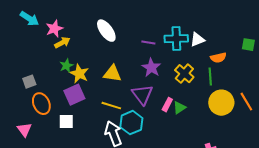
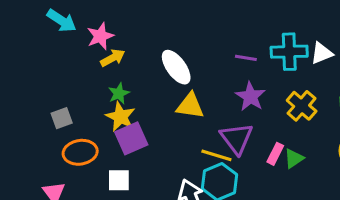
white ellipse: (106, 31) -> (176, 67), moved
yellow star: (79, 74) -> (120, 117), moved
orange ellipse: (41, 104) -> (80, 152), turned -75
yellow line: (111, 106) -> (216, 155), moved

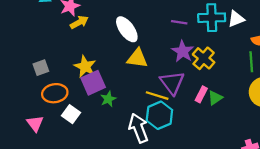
green star: (119, 93) -> (108, 99), moved
yellow cross: (302, 106) -> (204, 58), moved
white square: (119, 180) -> (71, 114), moved, turned 36

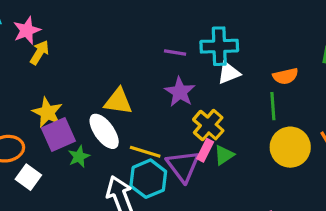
white triangle: (236, 19) -> (229, 73), moved
yellow arrow: (79, 22) -> (39, 52), turned -30
white ellipse: (127, 29) -> (104, 131), moved
yellow cross: (204, 58) -> (208, 125), moved
purple triangle: (172, 83) -> (183, 166), moved

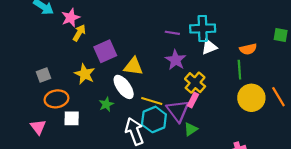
purple square: (58, 134) -> (105, 51), moved
green triangle: (224, 155) -> (191, 129), moved
white square: (28, 177) -> (72, 118), turned -35

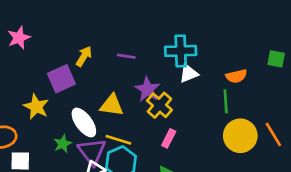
yellow arrow: (79, 33) -> (84, 56), moved
purple line: (172, 33) -> (126, 56), moved
yellow triangle: (133, 66) -> (112, 105), moved
yellow cross: (195, 83) -> (159, 105), moved
purple triangle: (178, 111) -> (92, 152), moved

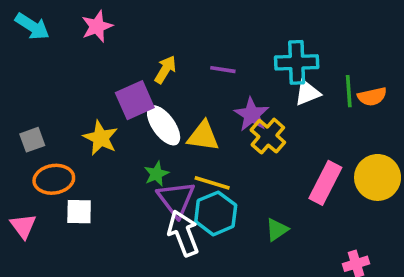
pink star: (19, 38) -> (97, 26), moved
green line: (226, 101) -> (349, 91), moved
white ellipse: (84, 123) -> (164, 125), moved
pink rectangle: (169, 138) -> (325, 183), moved, size x1.6
green star: (63, 144) -> (156, 174), moved

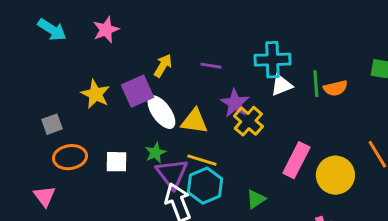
yellow star: (101, 138) -> (95, 94), moved
yellow circle: (378, 177) -> (335, 175), moved
white square: (79, 212) -> (116, 162), moved

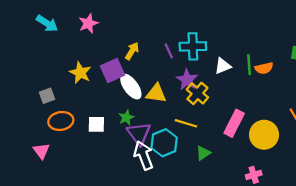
cyan cross: (272, 60) -> (193, 46), moved
purple line: (211, 66) -> (169, 51), turned 56
yellow line: (202, 160) -> (186, 123), moved

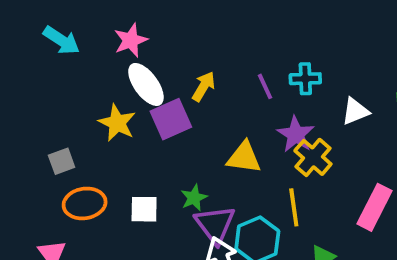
cyan cross: (193, 46) -> (305, 79), size x0.7
white ellipse: (131, 87) -> (146, 84), moved
yellow line: (186, 123) -> (294, 207), turned 65

